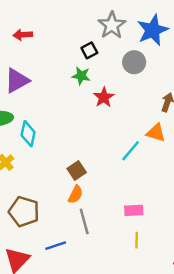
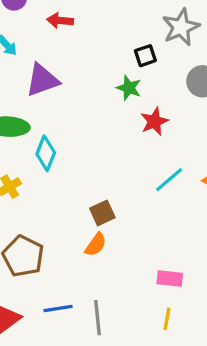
cyan line: (131, 151) -> (169, 180), moved
gray line: (84, 221) -> (97, 318), moved

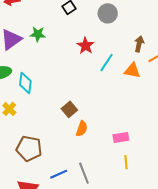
green star: (129, 88) -> (38, 34), moved
cyan line: (169, 180) -> (107, 62), moved
orange semicircle: (96, 245) -> (82, 129), moved

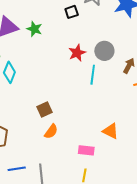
gray circle: (108, 13) -> (104, 51), moved
cyan line: (107, 62) -> (93, 75), turned -42
orange triangle: (132, 70) -> (111, 131), moved

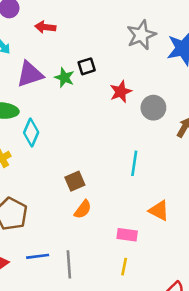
black square: (72, 12) -> (87, 66), moved
red star: (77, 53) -> (121, 92), moved
cyan line: (93, 75) -> (134, 163), moved

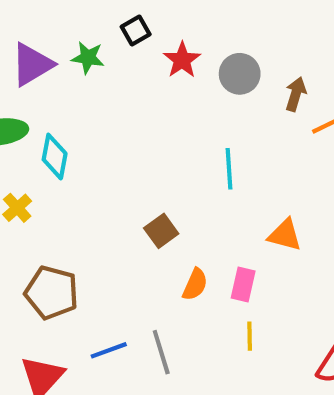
black square: (87, 66) -> (136, 30), moved
brown square: (75, 181) -> (161, 231), moved
orange semicircle: (83, 209) -> (195, 284), moved
pink rectangle: (127, 235) -> (243, 285), turned -72

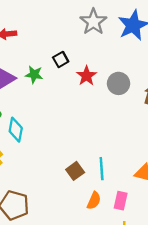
cyan line: (229, 169) -> (102, 169), moved

